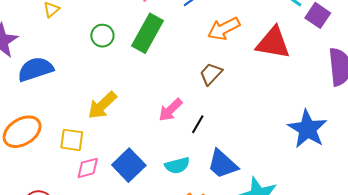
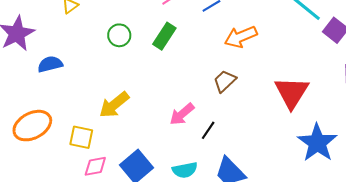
green rectangle: (148, 33) -> (164, 36), size x0.7
red triangle: (273, 43) -> (292, 92), moved, turned 48
blue semicircle: (35, 69) -> (50, 64), size x0.7

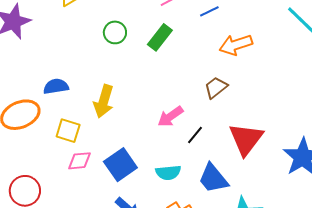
blue semicircle: (50, 64) -> (56, 86), moved
red triangle: (292, 92) -> (246, 139), moved
yellow arrow: (114, 105) -> (104, 101), turned -40

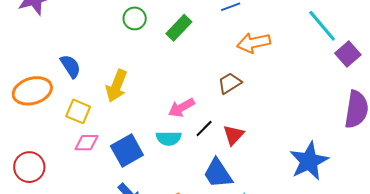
blue semicircle: (56, 86) -> (70, 66), turned 60
red triangle: (246, 139) -> (234, 135), moved, size x0.6
cyan semicircle: (168, 173) -> (169, 138), moved

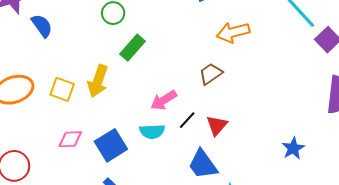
green rectangle: (179, 28) -> (133, 48), moved
blue semicircle: (70, 66) -> (42, 26), moved
yellow square: (78, 111) -> (62, 89), moved
blue star: (309, 161) -> (293, 148), size x0.6

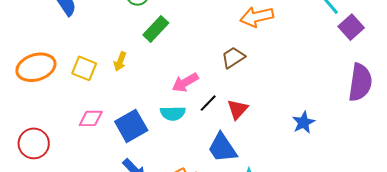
yellow arrow: (98, 81) -> (120, 61), size x0.6
blue star: (293, 148) -> (304, 122), moved

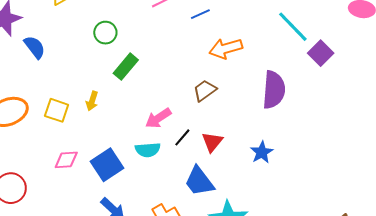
purple semicircle: (360, 82) -> (274, 90), moved
blue star: (304, 122) -> (262, 152), moved

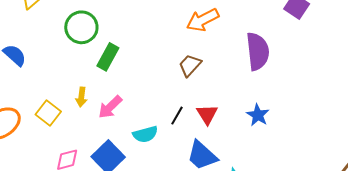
green circle: (105, 33) -> (81, 27), size x1.4
yellow square: (57, 110) -> (48, 113), turned 30
pink arrow: (158, 118) -> (110, 107), moved

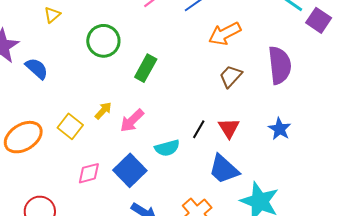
green rectangle: (108, 57) -> (146, 68), moved
brown trapezoid: (190, 65) -> (231, 76), moved
yellow arrow: (81, 97) -> (103, 111), turned -144

